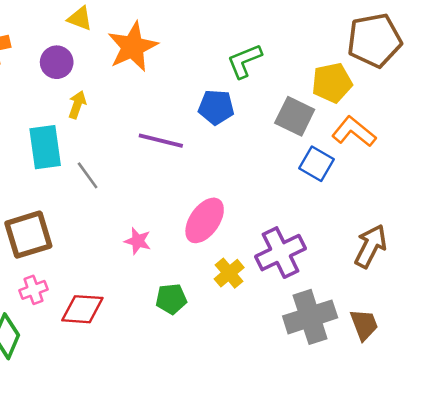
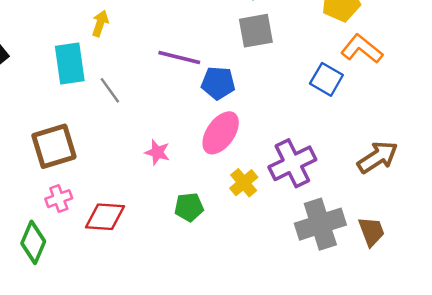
blue pentagon: (216, 107) -> (218, 83), moved
gray square: (295, 116) -> (256, 31), moved, turned -36
brown arrow: (371, 246) -> (378, 157), turned 30

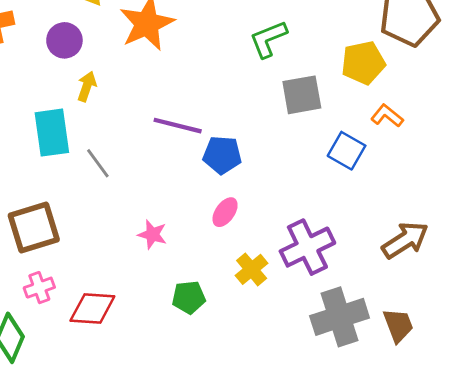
gray square: (256, 31) -> (302, 95), moved
orange L-shape: (362, 49) -> (387, 116), size x0.7
pink ellipse: (221, 133) -> (225, 212), size x0.6

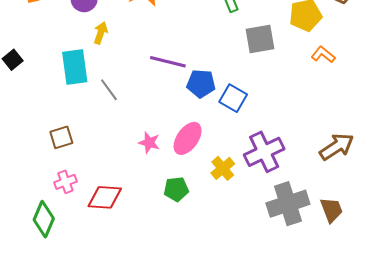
blue square: (347, 151) -> (233, 98), moved
pink ellipse: (225, 212) -> (188, 138), moved, size x1.5
brown square: (34, 228) -> (61, 137), size x0.6

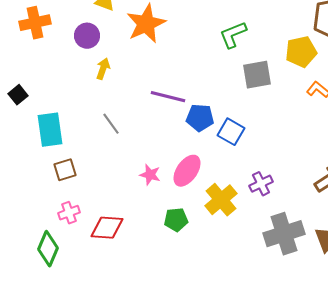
cyan rectangle: (75, 67) -> (50, 130), moved
purple cross: (264, 152) -> (261, 184), size x0.6
yellow cross: (223, 168) -> (221, 200), size x1.4

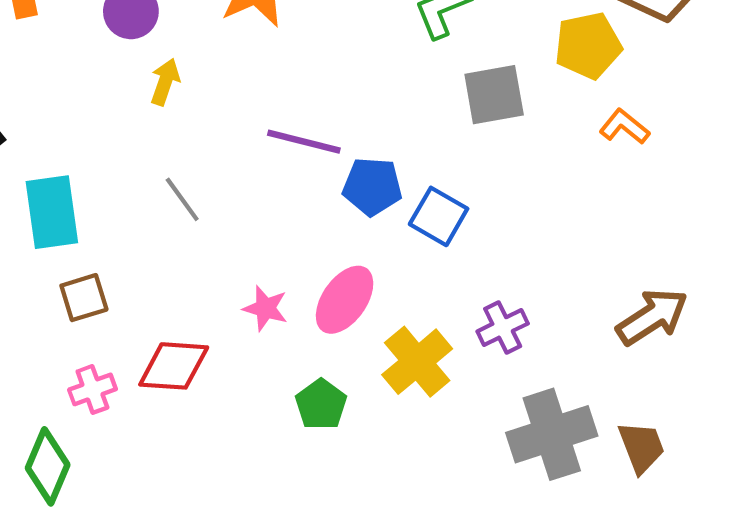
green pentagon: (176, 220) -> (321, 404), turned -30
red diamond: (107, 228) -> (174, 366), moved

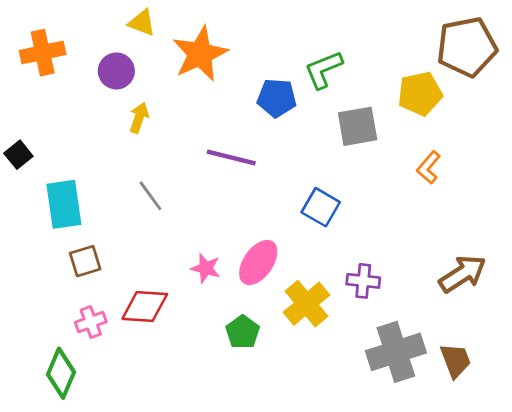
orange L-shape: (624, 127) -> (428, 167), moved, turned -88
blue pentagon: (372, 186) -> (277, 98), moved
purple cross: (503, 327) -> (363, 281), turned 32

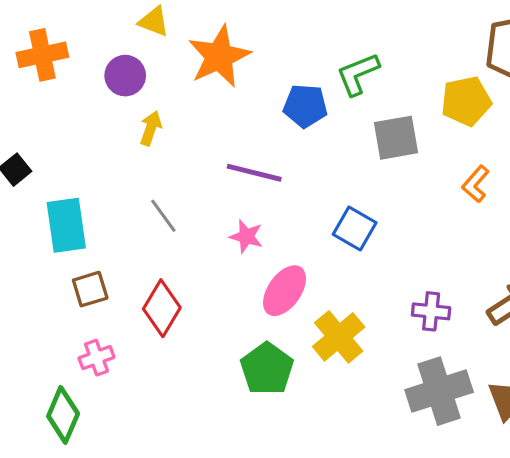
pink star: (206, 268) -> (246, 236), moved
purple cross: (363, 281) -> (431, 311), moved
red diamond: (145, 306) -> (162, 308), moved, turned -63
green pentagon: (243, 332) -> (267, 369), size x1.4

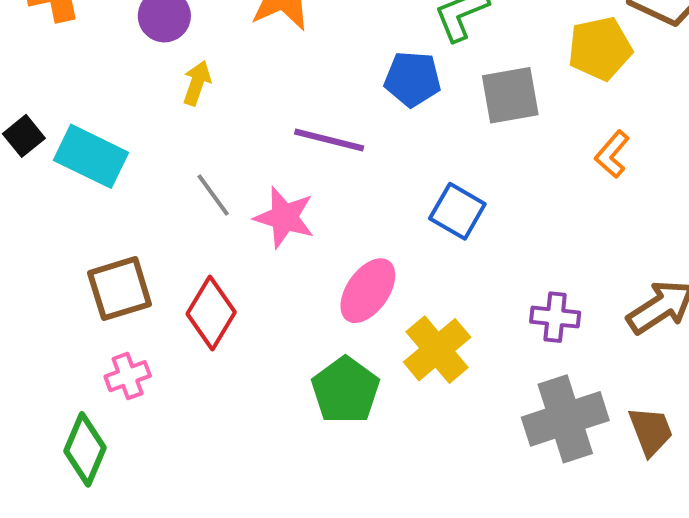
blue pentagon: (305, 106) -> (413, 79), moved
cyan rectangle: (66, 225) -> (91, 156), moved, turned -56
pink star: (246, 236) -> (284, 217), moved, size x1.4
brown square: (90, 289) -> (120, 289), size x1.4

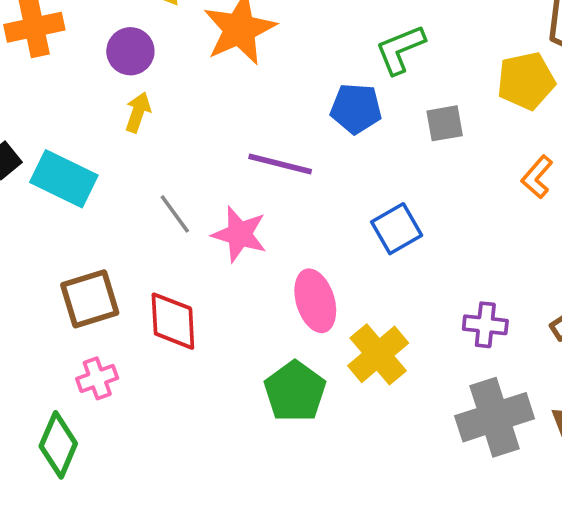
yellow arrow: (197, 83) -> (138, 112), moved
gray square: (510, 95) -> (445, 123), size x0.7
blue square: (457, 211) -> (397, 229), turned 30
pink ellipse: (368, 291) -> (315, 301), turned -52
red diamond: (211, 313) -> (173, 321), turned -34

